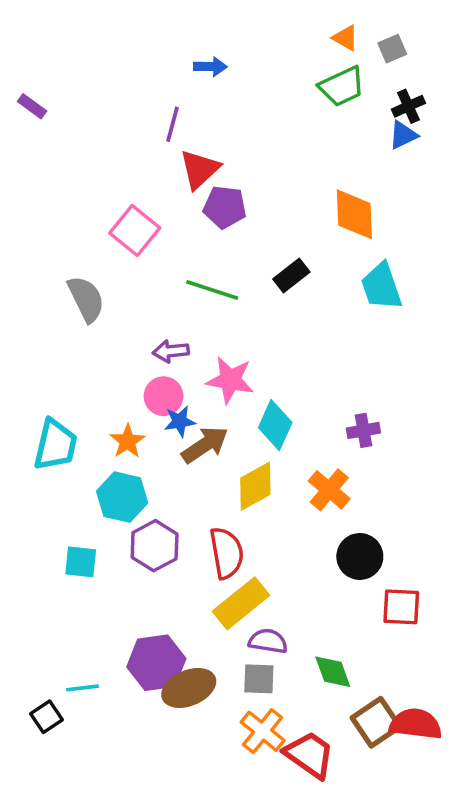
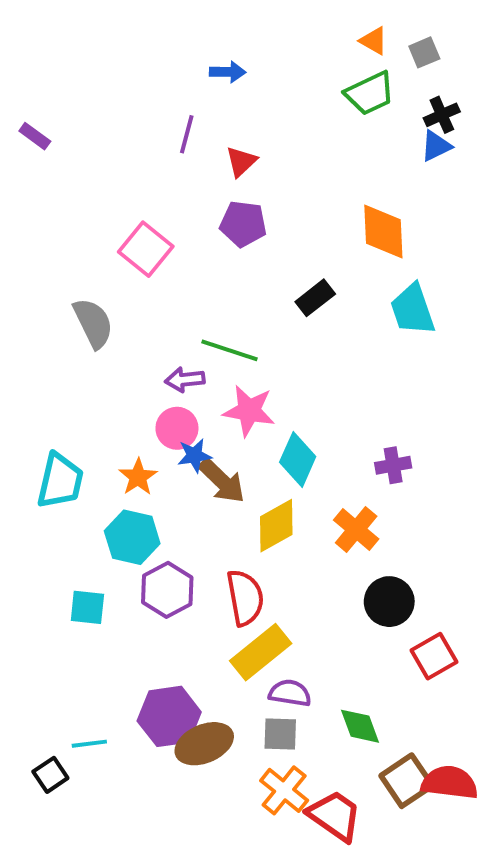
purple rectangle: (32, 106) -> (35, 136), moved
red triangle: (200, 169) -> (241, 162), moved, size x0.7
green line: (212, 290) -> (230, 350), moved
brown arrow: (205, 445) -> (222, 481), turned 78
red square: (401, 607) -> (434, 656), turned -33

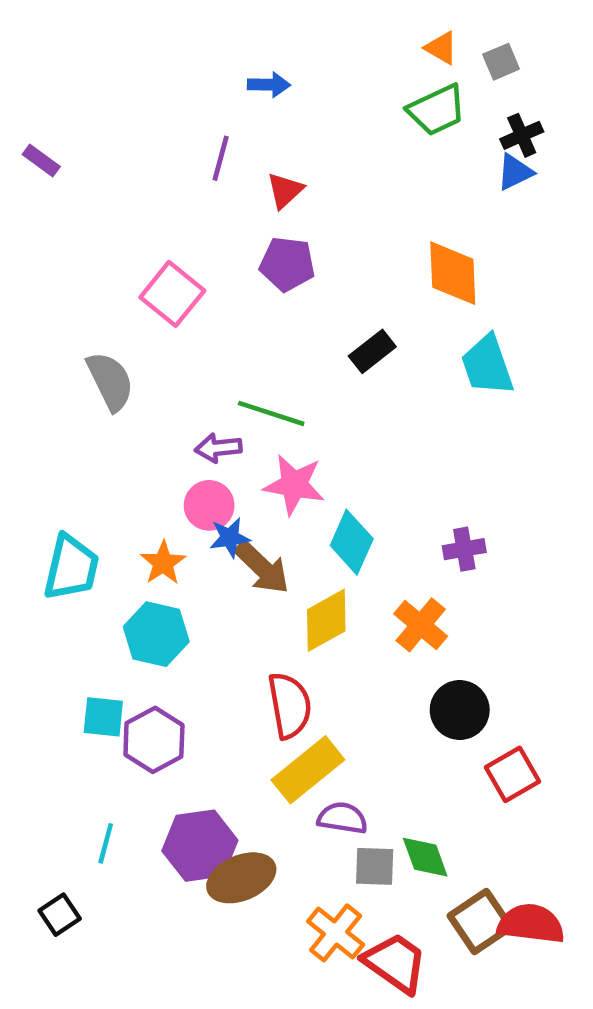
purple hexagon: (167, 590) -> (154, 740), moved
gray square: (280, 734) -> (375, 866), moved
cyan line: (89, 744) -> (106, 843), moved, turned -68

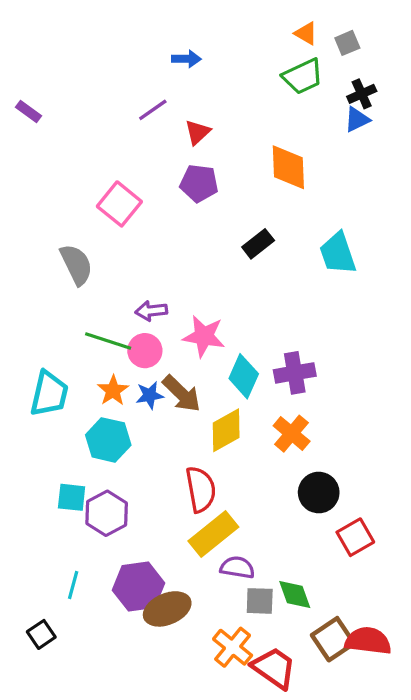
purple line: (221, 158) -> (153, 110), turned 40
orange diamond: (453, 273) -> (288, 167), moved
green line: (271, 413) -> (108, 341), moved
blue star: (230, 538) -> (150, 395), moved
purple cross: (464, 549) -> (295, 373), moved, size x1.4

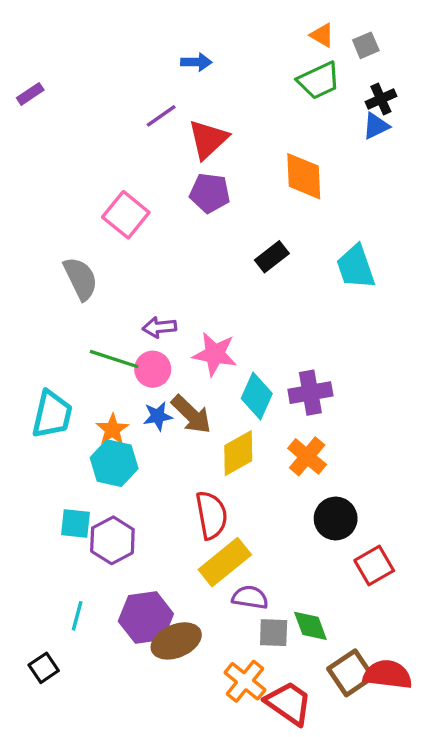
purple rectangle: (28, 111) -> (30, 94), moved, turned -70
red triangle: (197, 132) -> (208, 139), size x1.5
orange star: (113, 390) -> (112, 430), moved

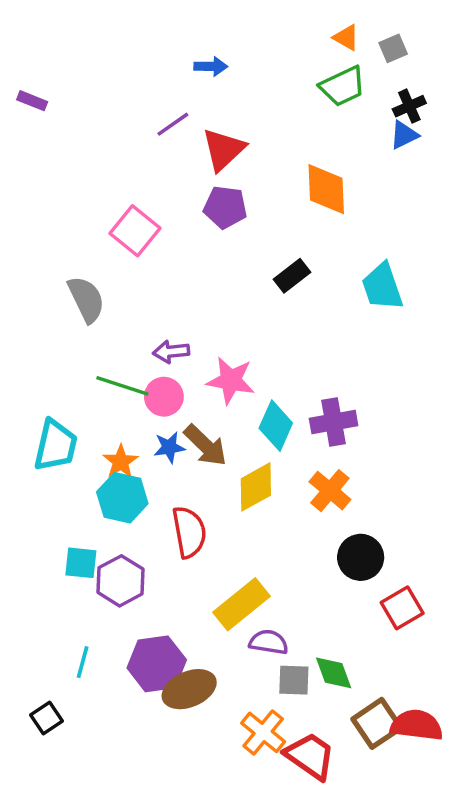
purple rectangle: (30, 94) -> (32, 101), turned 56
red semicircle: (211, 515) -> (189, 532), moved

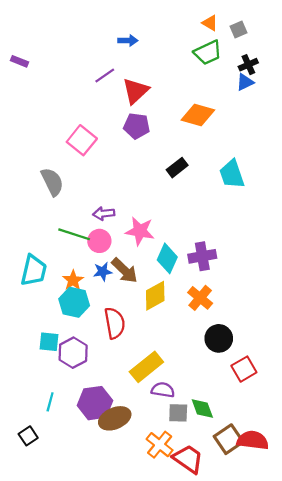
orange diamond: (326, 189) -> (198, 115), turned -72

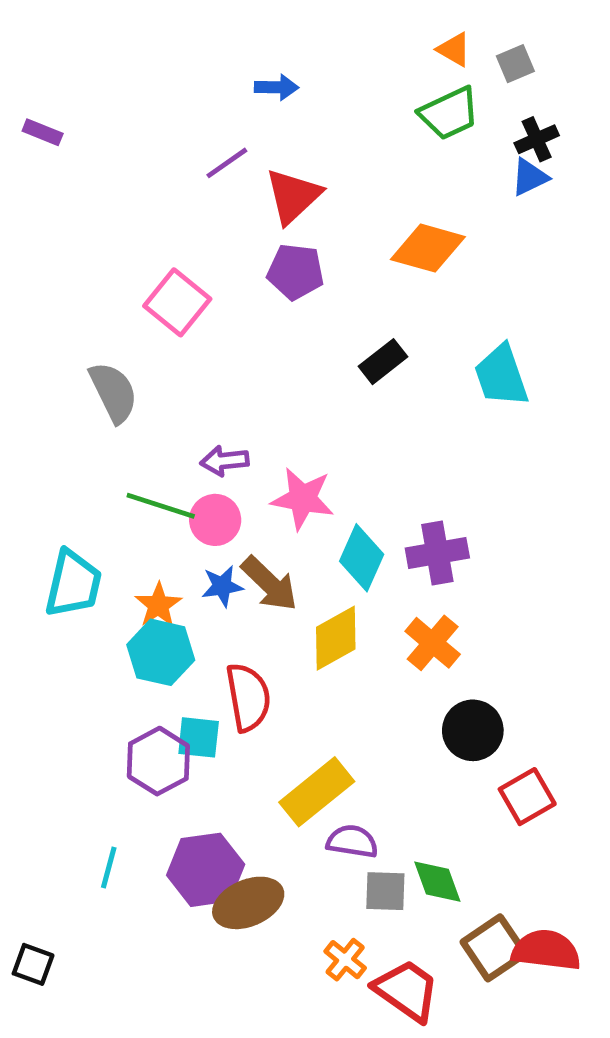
cyan square: (49, 342) -> (199, 737), moved
black square: (28, 436) -> (33, 964), moved, turned -36
orange cross: (160, 445) -> (345, 960), size x0.7

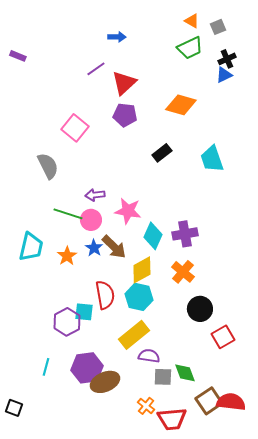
blue star: (222, 586) -> (94, 248), turned -30
cyan hexagon: (161, 652) -> (139, 297), moved
red trapezoid: (407, 990) -> (172, 419), turned 140

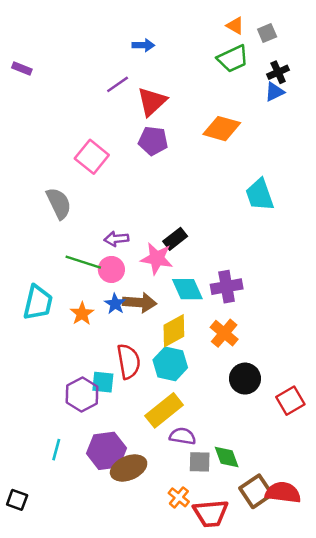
black rectangle: (162, 153) -> (175, 239), moved
cyan diamond: (153, 236) -> (187, 289), turned -48
brown arrow: (114, 247) -> (140, 303), turned -40
red square: (223, 337) -> (290, 401), moved

